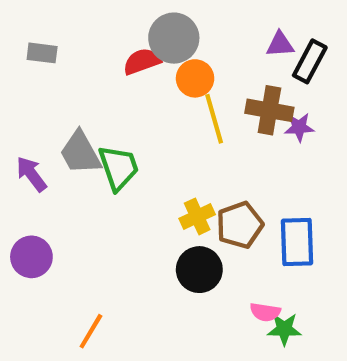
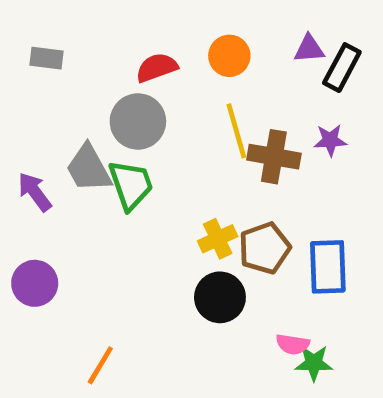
gray circle: (174, 38) -> (138, 121), moved
orange circle: (195, 78) -> (229, 56), moved
brown cross: (269, 110) -> (274, 157), moved

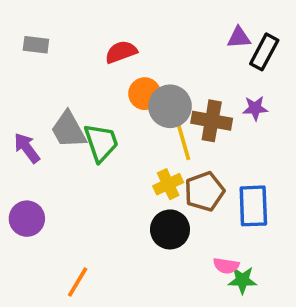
orange circle: (229, 56) -> (145, 94), moved
gray circle: (138, 121) -> (170, 106), moved
yellow line: (236, 131) -> (183, 139), moved

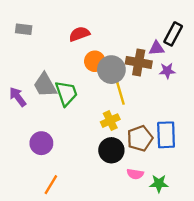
purple triangle: (239, 37) -> (157, 48), moved
brown cross: (212, 121) -> (139, 62), moved
brown pentagon: (204, 191) -> (140, 138), moved
purple circle: (27, 219) -> (41, 143), moved
pink semicircle: (226, 266) -> (135, 174), moved

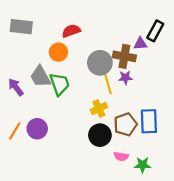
gray rectangle: (24, 29) -> (21, 27), size x1.5
orange circle: (95, 61) -> (58, 52), moved
purple star: (167, 71) -> (125, 78), moved
orange line: (51, 185) -> (15, 131), moved

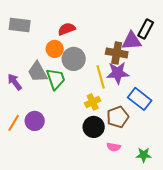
purple triangle: (140, 44) -> (132, 41), size x1.5
gray circle: (100, 63) -> (74, 59), moved
purple star: (125, 78) -> (118, 73), size x1.6
blue rectangle: (149, 121) -> (140, 99), moved, turned -50
green star: (142, 165) -> (144, 155), moved

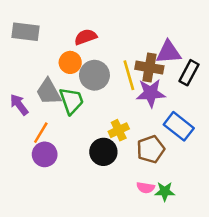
black rectangle: (146, 29) -> (189, 73), moved
yellow line: (101, 77) -> (129, 75), moved
orange line: (14, 123) -> (41, 133), moved
black circle: (94, 127) -> (103, 152), moved
green star: (144, 155) -> (165, 191), moved

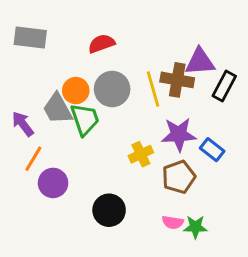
orange circle: (70, 62) -> (76, 91), moved
purple star: (151, 93) -> (179, 134), moved
blue rectangle: (179, 126) -> (212, 150), size x0.7
orange line: (41, 133) -> (33, 159), moved
black circle: (103, 152) -> (109, 210), moved

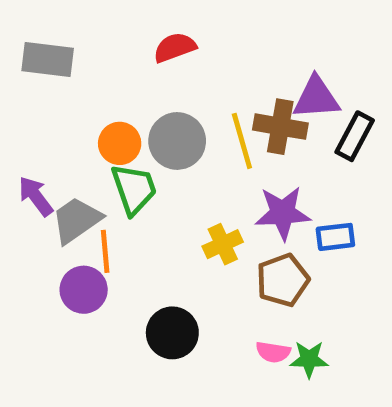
red semicircle: (101, 44) -> (175, 47), moved
gray trapezoid: (58, 109) -> (76, 220), moved, turned 84
blue rectangle: (212, 150) -> (335, 237), turned -45
orange line: (33, 159) -> (105, 251), moved, turned -36

